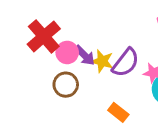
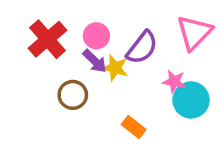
pink circle: (67, 52) -> (96, 36), moved
purple semicircle: (126, 63) -> (142, 48), moved

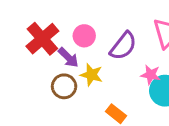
purple arrow: (95, 61) -> (68, 57), moved
yellow star: (115, 68) -> (91, 75), moved

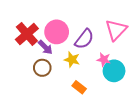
pink circle: (84, 36) -> (57, 32), size x1.5
yellow star: (91, 75) -> (72, 60), moved

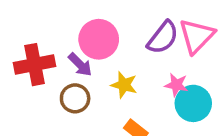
red cross: (27, 34) -> (34, 65), moved, turned 30
purple semicircle: (84, 39) -> (163, 38), moved

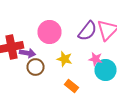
purple arrow: (80, 65) -> (28, 53), moved, turned -35

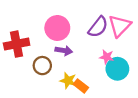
purple arrow: (28, 53) -> (64, 51), moved
yellow star: (64, 59) -> (68, 81), moved

